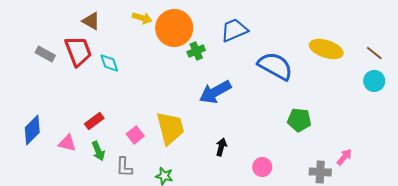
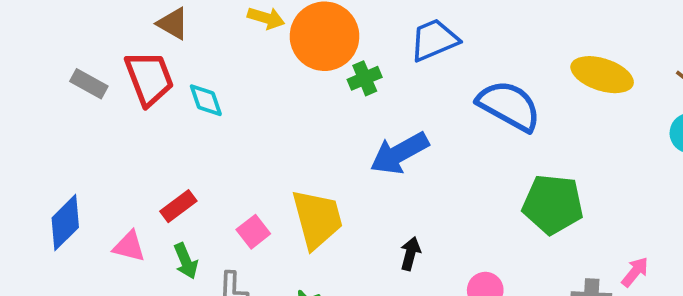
green pentagon: (299, 120) -> (553, 204), size x1.4

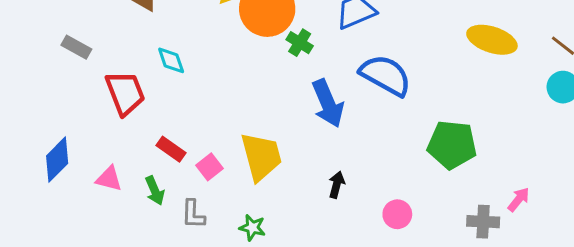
red trapezoid: (149, 78) -> (125, 93), moved
green cross: (365, 78) -> (300, 43), turned -35
blue semicircle: (509, 106) -> (385, 75), moved
blue arrow: (399, 153) -> (328, 103), turned -84
red rectangle: (178, 206) -> (171, 149), moved, turned 72

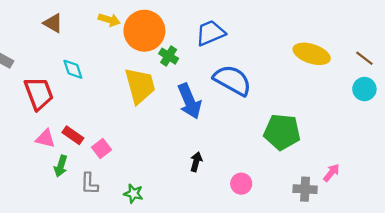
yellow trapezoid: (261, 157) -> (140, 86), moved
pink triangle: (109, 179) -> (45, 139), moved
green arrow: (155, 191) -> (61, 166), turned 40

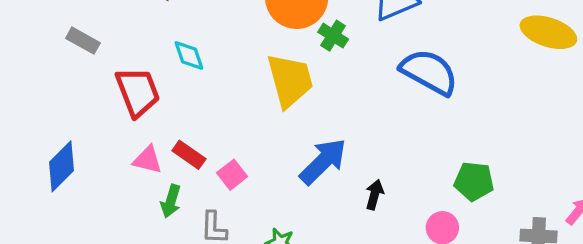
blue arrow: (190, 101) -> (323, 161), moved, turned -112
green pentagon: (282, 132) -> (474, 181), moved, size x0.7

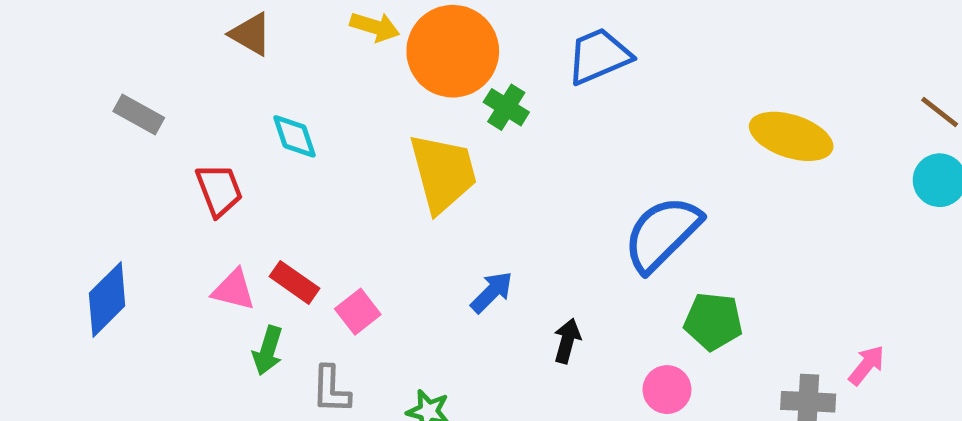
yellow ellipse: (548, 32) -> (791, 136), moved
blue semicircle: (429, 72) -> (662, 234), moved, turned -74
red trapezoid: (138, 92) -> (219, 190), size x0.7
blue arrow: (323, 161) -> (492, 292), size x0.6

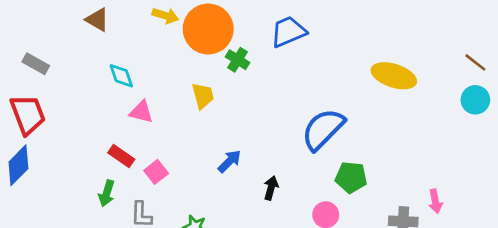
yellow trapezoid: (443, 173) -> (203, 96), size x0.6
red trapezoid: (219, 190) -> (28, 115), moved, size x1.4
pink triangle: (234, 290) -> (141, 112), moved
pink arrow: (867, 365) -> (435, 201), turned 130

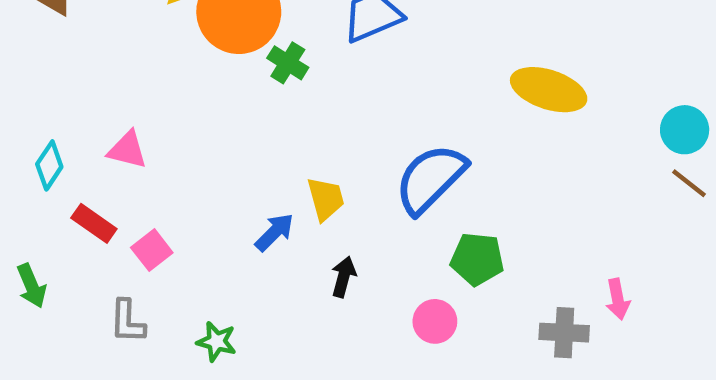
brown line: (475, 62) -> (689, 183), moved
cyan diamond: (121, 76) -> (49, 165), moved, turned 52
yellow trapezoid: (203, 96) -> (326, 199), moved
green arrow: (107, 193) -> (31, 286), moved, turned -40

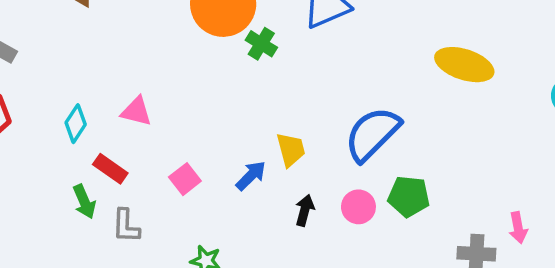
pink square: (152, 250) -> (185, 179), moved
green arrow: (31, 286) -> (84, 202), moved
gray L-shape: (127, 321) -> (126, 226), moved
pink circle: (435, 321) -> (358, 207), moved

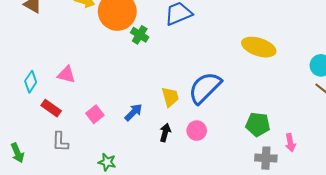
yellow trapezoid: (291, 150) -> (170, 97), moved
green pentagon: (409, 196) -> (258, 124), moved
green arrow: (84, 202) -> (17, 153), moved

